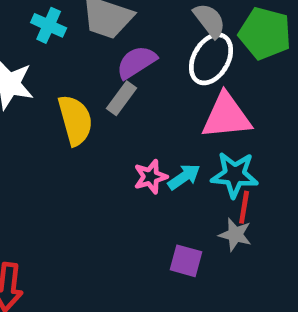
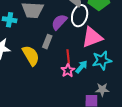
purple semicircle: (136, 62) -> (59, 22), moved
red line: (244, 207) -> (68, 56), moved
gray star: (235, 235) -> (102, 90), moved

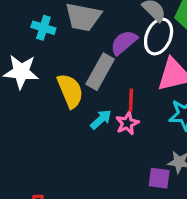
gray rectangle: (47, 42) -> (100, 72), size x1.5
cyan arrow: (81, 67) -> (101, 119), moved

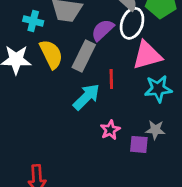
yellow semicircle: (70, 91) -> (51, 54), moved
cyan arrow: (101, 119) -> (86, 97), size x1.5
pink star: (127, 123) -> (110, 130), moved

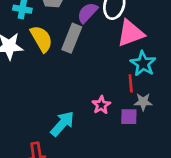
red line: (111, 79) -> (131, 83), moved
cyan star: (158, 89) -> (143, 64), turned -30
cyan arrow: (86, 97) -> (62, 124), moved

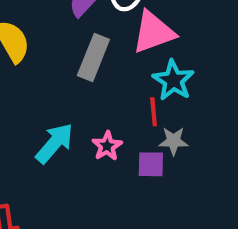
gray rectangle: (72, 38) -> (93, 57), moved
cyan arrow: (62, 124) -> (54, 143), moved

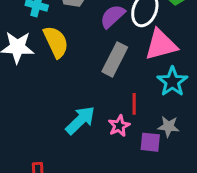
red line: (154, 112) -> (134, 104), moved

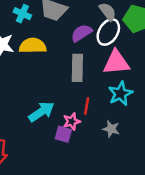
yellow semicircle: (56, 42) -> (33, 46), turned -76
gray rectangle: (115, 59) -> (77, 68), turned -36
purple square: (150, 142) -> (63, 134), moved

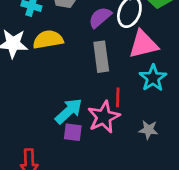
pink star: (72, 122) -> (104, 117), size x1.6
gray star: (111, 129) -> (148, 130), moved
purple square: (63, 134) -> (73, 132), moved

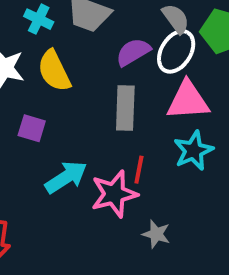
yellow semicircle: (48, 40) -> (54, 71), turned -116
gray star: (148, 130) -> (156, 234), moved
purple square: (73, 132) -> (32, 128), moved

